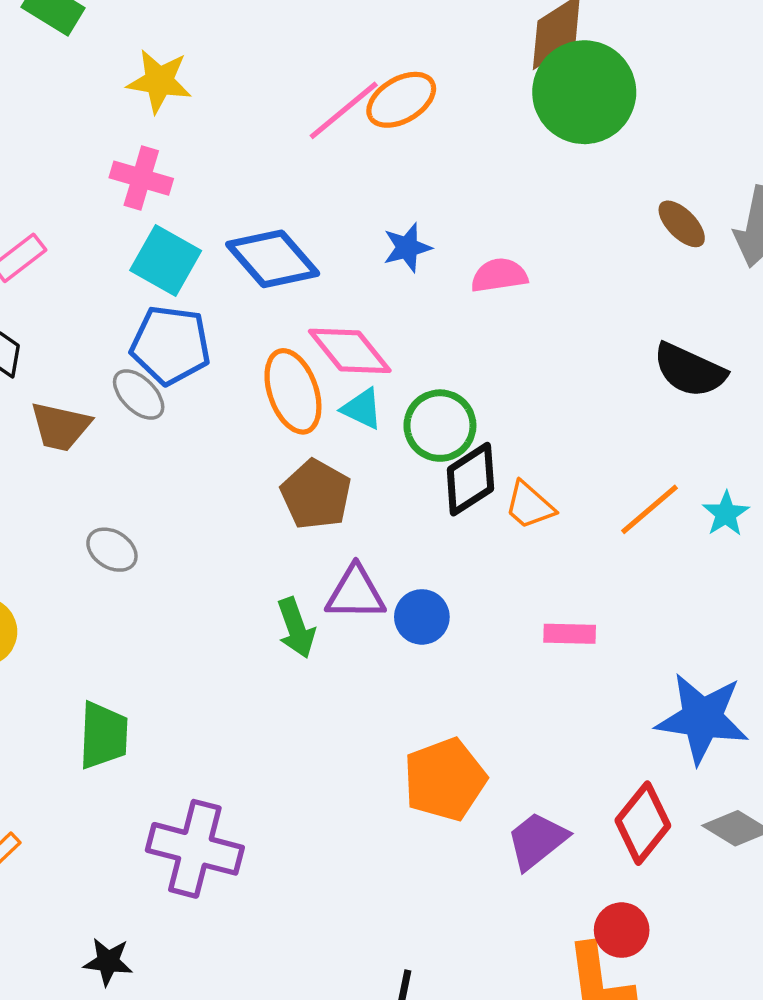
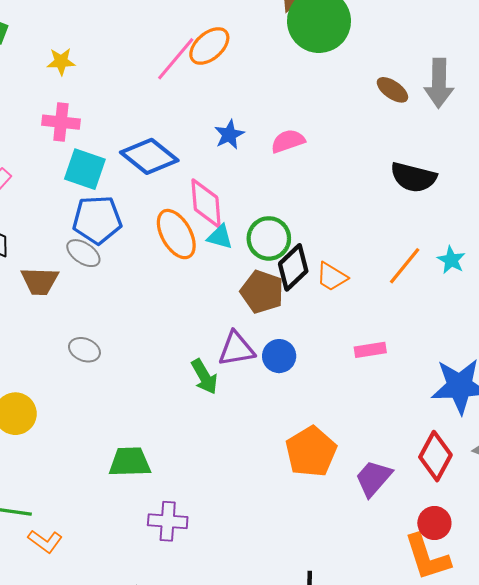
yellow star: (159, 81) -> (61, 62), size x0.7
pink diamond: (350, 351) -> (206, 203), turned 45
brown pentagon: (316, 494) -> (262, 292), moved
green trapezoid: (103, 735) -> (130, 462), moved, turned -84
purple cross: (195, 849) -> (168, 521), size x0.7

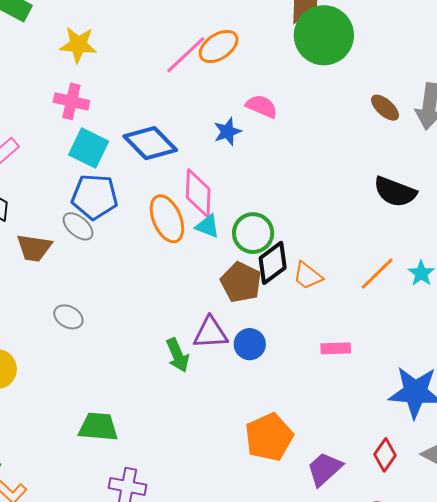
yellow star: (61, 62) -> (78, 45), size x1.4
pink semicircle: (288, 141) -> (262, 106), moved, turned 36
red diamond: (435, 456) -> (385, 455), size x0.7

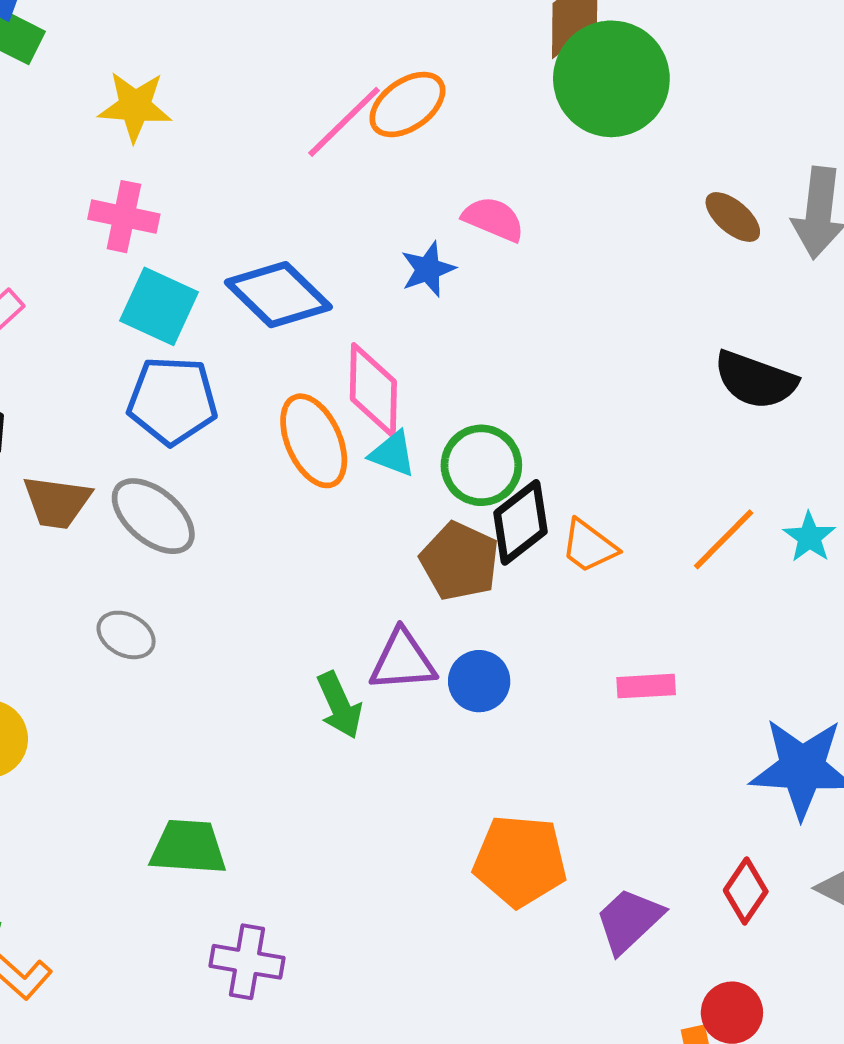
gray ellipse: (78, 226) -> (153, 516), moved, size x1.4
orange pentagon: (269, 437) -> (520, 861), turned 30

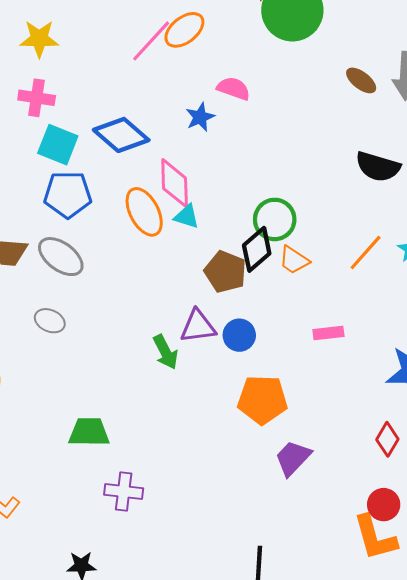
green circle: (481, 465) -> (275, 219), moved
orange pentagon: (520, 861) -> (262, 400), moved
purple trapezoid: (629, 920) -> (293, 458), moved

